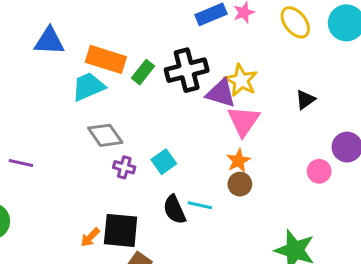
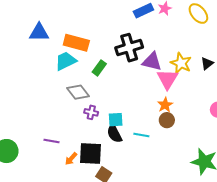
green rectangle: (143, 72) -> (99, 68), moved
yellow star: (241, 80) -> (181, 63), moved
cyan square: (164, 162) -> (116, 120), moved, turned 35
purple line: (21, 163) -> (52, 141), moved
black semicircle: (174, 210) -> (114, 134), moved

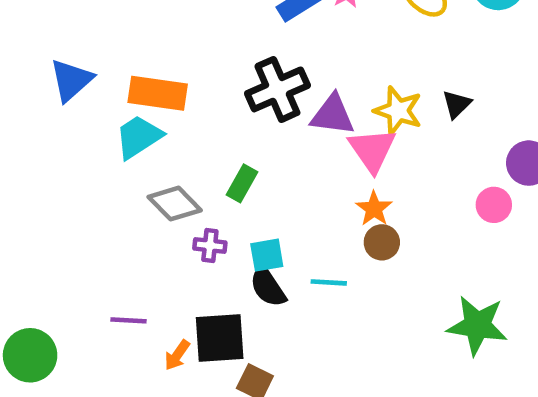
blue triangle: (39, 32) -> (71, 80), turned -35
green rectangle: (99, 68) -> (242, 183), moved

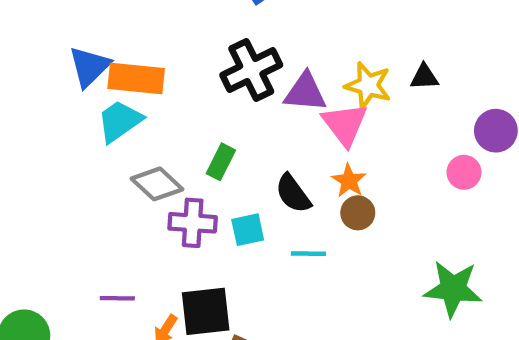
blue triangle: (71, 80) -> (89, 67), moved
black triangle: (457, 104) -> (424, 77), turned 44
purple cross: (210, 245) -> (193, 223), size x1.5
black semicircle: (268, 287) -> (293, 194), moved

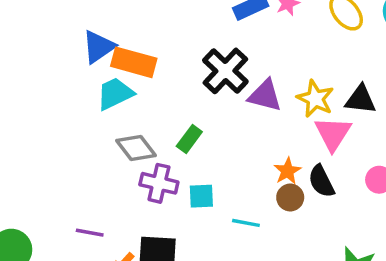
black cross: (251, 70) -> (225, 71), turned -30
black triangle: (424, 77) -> (361, 99), size x1.4
pink triangle: (345, 124) -> (333, 133), moved
black semicircle: (293, 194) -> (321, 181), moved

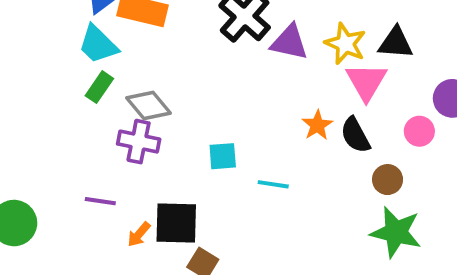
cyan trapezoid: (115, 94) -> (98, 44), moved, turned -108
green rectangle: (189, 139) -> (99, 87), moved
purple cross: (159, 183) -> (139, 142), moved
brown circle: (290, 197) -> (388, 180), moved

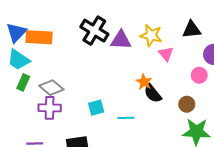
black triangle: (396, 43) -> (192, 30), moved
pink triangle: (366, 82) -> (166, 54), size x0.7
black semicircle: (355, 135) -> (153, 93), moved

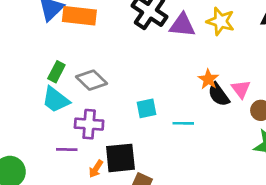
pink triangle: (166, 54) -> (241, 89), moved
cyan trapezoid: (18, 60) -> (56, 100), moved
purple cross: (50, 108) -> (89, 124), moved

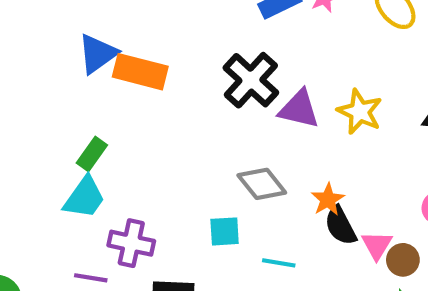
gray diamond: (92, 80) -> (262, 184), moved
pink triangle: (241, 89) -> (377, 245), moved
cyan trapezoid: (56, 100) -> (84, 198), turned -100

